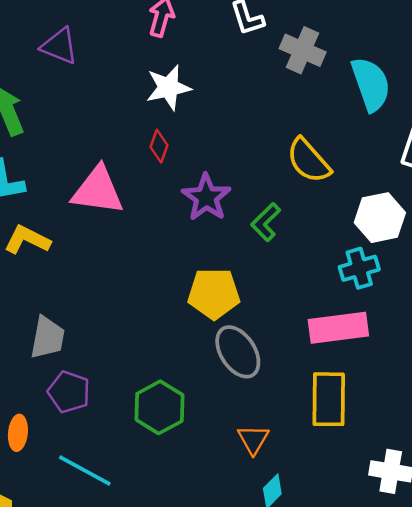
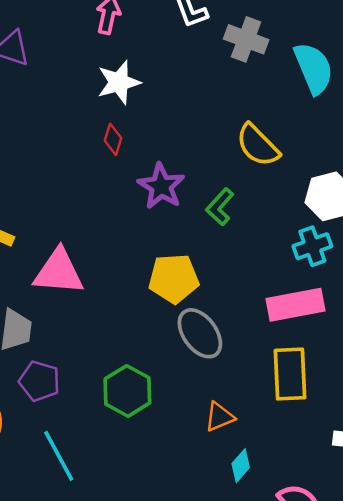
pink triangle: (98, 190) -> (59, 272), moved
orange triangle: (253, 439) -> (220, 417), turned 40
cyan line: (85, 471) -> (59, 456), turned 36

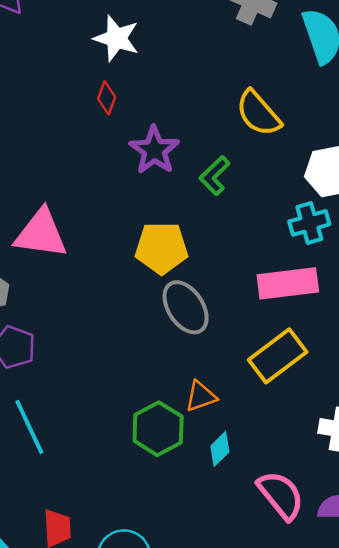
white star: (119, 82) -> (116, 38), turned 30
yellow rectangle: (290, 374) -> (278, 356), turned 52
green hexagon: (127, 391) -> (158, 429), moved

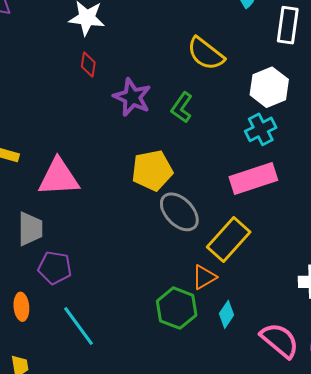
yellow rectangle: (278, 356) -> (229, 240), moved

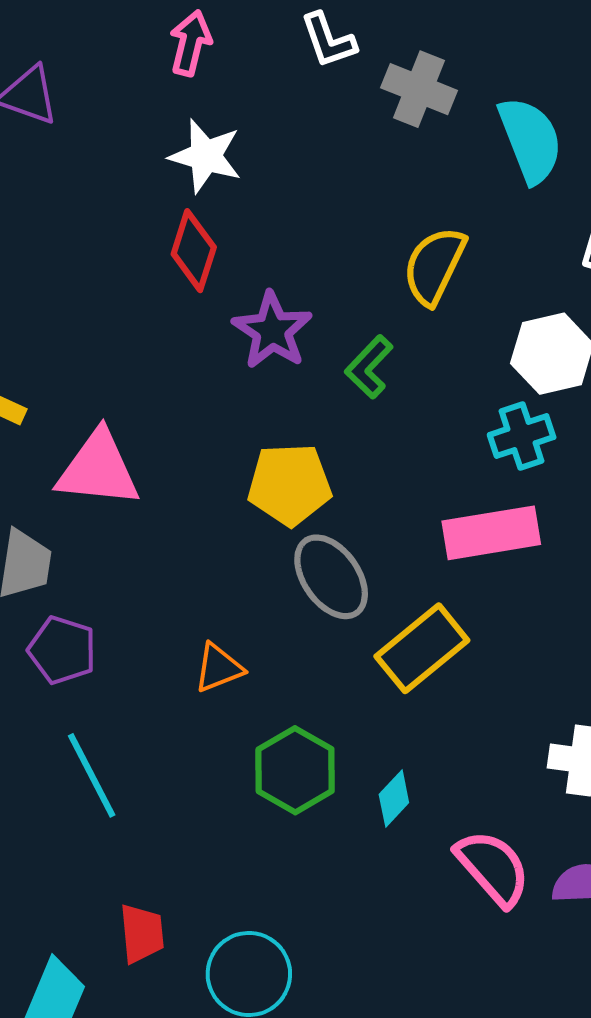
yellow semicircle: (206, 54) -> (434, 266), turned 69
red diamond: (88, 65) -> (194, 251), size x1.5
orange triangle: (204, 277) -> (218, 668), moved

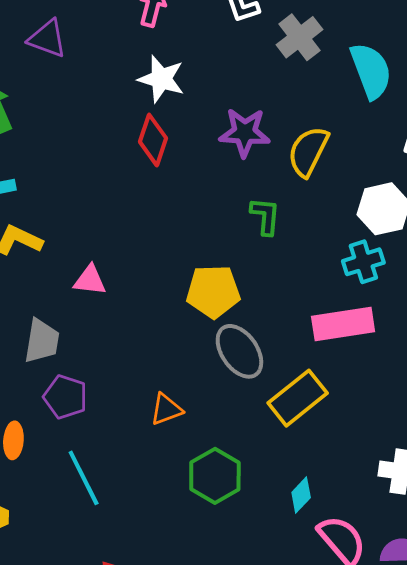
gray cross: (419, 89) -> (299, 37), turned 30
purple star: (272, 330) -> (245, 132), moved, turned -30
green L-shape: (369, 367) -> (265, 216), turned 141
pink triangle: (98, 469) -> (90, 280), size x0.6
cyan diamond: (394, 799) -> (301, 495), moved

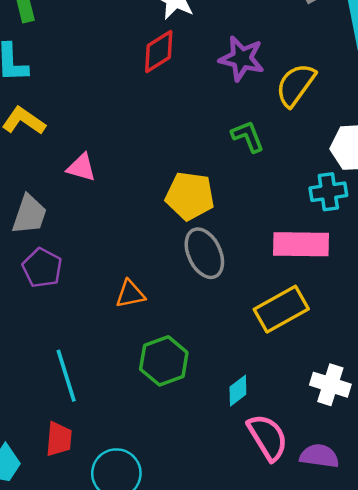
red diamond: (153, 140) -> (159, 52), turned 30
green L-shape: (265, 216) -> (248, 136), turned -36
yellow rectangle: (298, 398) -> (281, 309), moved
cyan line: (84, 478) -> (66, 376), moved

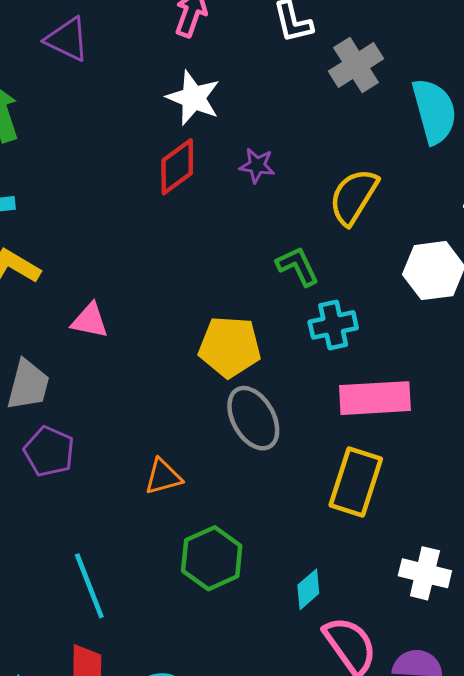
purple star: (242, 59) -> (257, 166), moved, size x0.6
cyan cross: (328, 192) -> (333, 325), moved
yellow rectangle: (281, 309) -> (356, 482), turned -39

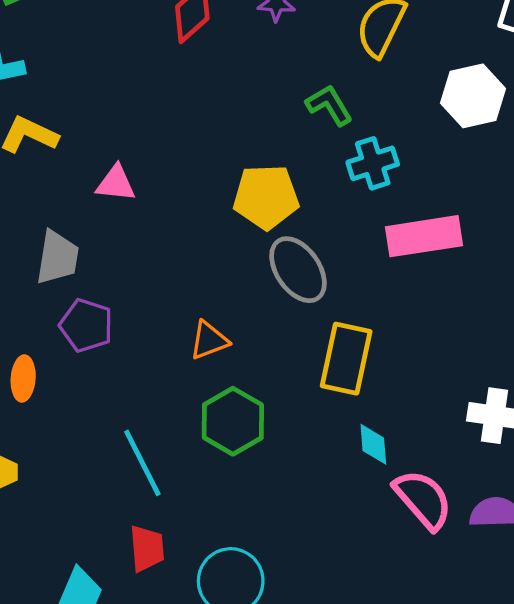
yellow rectangle: (356, 482) -> (346, 359), moved
green hexagon: (212, 558) -> (233, 421), moved
cyan diamond: (308, 589) -> (373, 444), turned -48

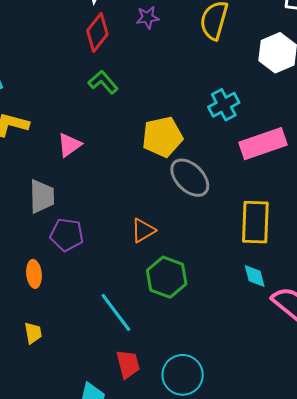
green L-shape: (329, 105) -> (103, 82), moved
pink triangle: (116, 183) -> (69, 145), turned -32
yellow rectangle: (346, 359) -> (255, 222), moved

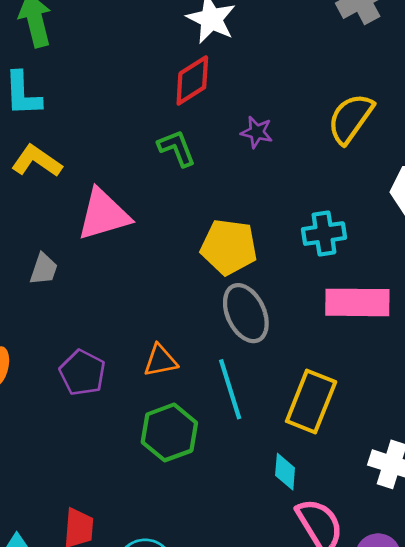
purple star: (148, 18) -> (257, 132), moved
pink triangle: (69, 145) -> (104, 215), size x1.6
gray trapezoid: (42, 196) -> (44, 269), size x0.7
purple pentagon: (67, 235) -> (82, 373), moved
cyan line: (116, 312) -> (230, 389), moved

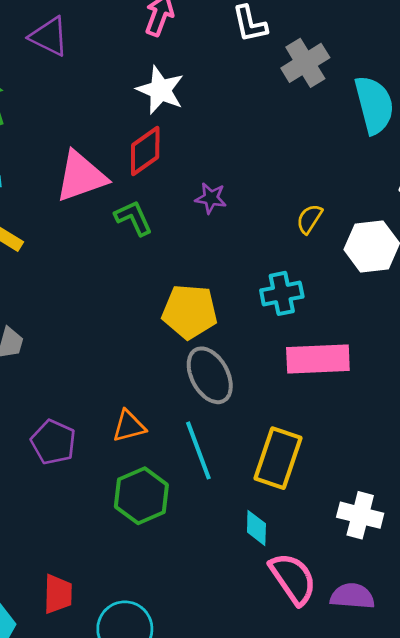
yellow semicircle: (350, 118) -> (309, 219), moved, size x0.6
pink triangle: (104, 215) -> (81, 176), moved

